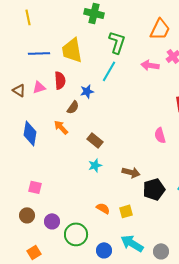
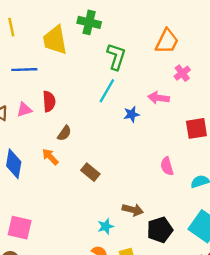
yellow trapezoid: (72, 50) -> (55, 40), moved
pink arrow: (150, 65) -> (159, 98), moved
blue star: (87, 91) -> (132, 114), moved
cyan star: (95, 165) -> (106, 226), moved
pink square: (35, 187) -> (20, 228), size x1.5

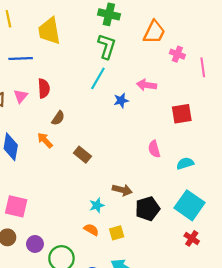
green cross: (89, 22) -> (109, 14), moved
pink cross: (182, 73) -> (177, 54), moved, turned -32
pink triangle: (24, 110) -> (21, 96), turned -32

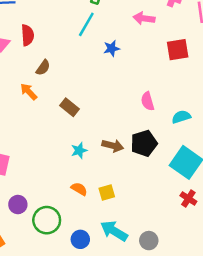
pink arrow: (146, 85) -> (144, 18), moved
red square: (182, 114) -> (178, 50), moved
cyan star: (97, 205) -> (79, 150), moved
black pentagon: (148, 209) -> (144, 143), moved

